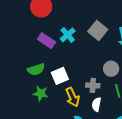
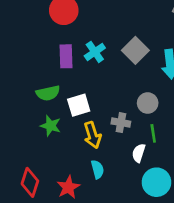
purple rectangle: (47, 41) -> (66, 56), turned 48
white semicircle: (96, 104) -> (139, 153), moved

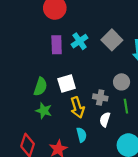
green semicircle: (48, 93) -> (40, 87), moved, turned -60
green star: (51, 126) -> (44, 111), moved
white semicircle: (139, 153) -> (105, 120), moved

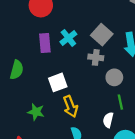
green semicircle: (40, 87) -> (17, 70), moved
gray cross: (100, 97) -> (96, 57), moved
white semicircle: (105, 120) -> (108, 120), moved

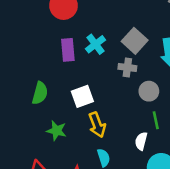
green semicircle: (17, 70) -> (40, 93), moved

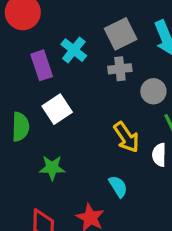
gray square: (135, 41) -> (121, 34), turned 35
white square: (82, 96) -> (57, 109), moved
yellow arrow: (97, 125) -> (126, 137), moved

